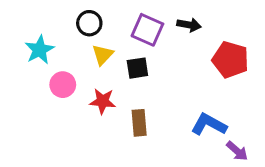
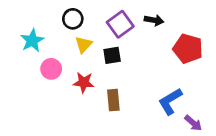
purple square: (147, 30) -> (120, 24), turned 30
blue L-shape: (209, 124) -> (170, 101), turned -60

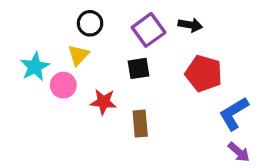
cyan star: (32, 40) -> (35, 67), moved
yellow triangle: (84, 45) -> (78, 55), moved
red pentagon: (188, 49) -> (204, 73), moved
blue L-shape: (170, 101) -> (234, 114), moved

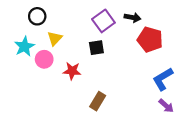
black circle: (90, 23) -> (37, 16), moved
red pentagon: (204, 73) -> (150, 40), moved
brown rectangle: (140, 124) -> (98, 101), moved, turned 36

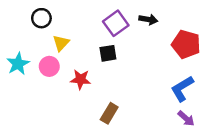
red pentagon: (150, 40) -> (186, 44), moved
cyan star: (24, 46) -> (18, 64), moved

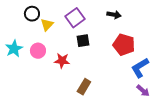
purple square: (116, 23) -> (75, 18), moved
yellow triangle: (61, 43) -> (47, 25), moved
red pentagon: (186, 44) -> (124, 45), moved

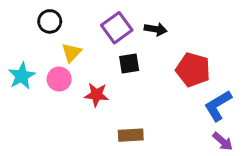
black arrow: (114, 15) -> (156, 29), moved
yellow triangle: (47, 25) -> (72, 53), moved
brown rectangle: (84, 87) -> (131, 135), turned 56

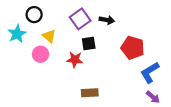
yellow triangle: (72, 53) -> (49, 36), turned -32
cyan star: (22, 76) -> (17, 34), moved
red star: (96, 95) -> (75, 60), moved

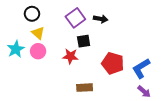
cyan star: (17, 34) -> (16, 49), moved
yellow triangle: (49, 36) -> (38, 33), moved
red pentagon: (133, 48) -> (113, 63), moved

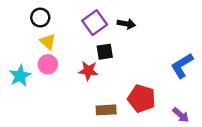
cyan star: (16, 49) -> (20, 76), moved
red pentagon: (113, 63) -> (141, 99), moved
blue L-shape: (141, 68) -> (182, 66), moved

